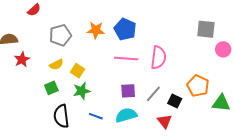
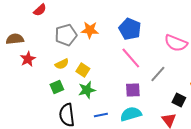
orange star: (96, 30) -> (90, 30), moved
pink semicircle: (158, 58) -> (176, 43), moved, turned 105
pink line: (126, 59) -> (131, 58), turned 45
gray line: (153, 94) -> (158, 74), moved
blue line: (96, 116) -> (101, 115), turned -32

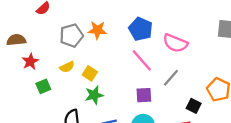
pink semicircle: (176, 43) -> (175, 43), moved
green square: (57, 87) -> (43, 86), moved

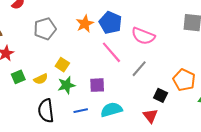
orange star: (97, 30) -> (85, 24), moved, turned -30
yellow semicircle: (67, 67) -> (41, 79), moved
purple square: (144, 95) -> (97, 85), moved

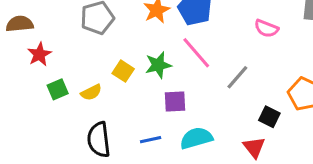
pink semicircle: (143, 36) -> (266, 28), moved, size x0.7
green star: (66, 85) -> (158, 65), moved

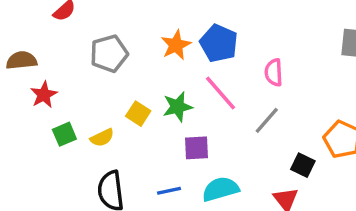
pink semicircle: (266, 28) -> (274, 72), moved, turned 65

